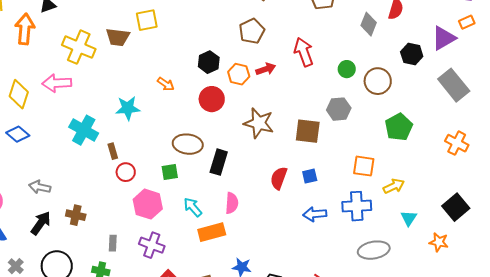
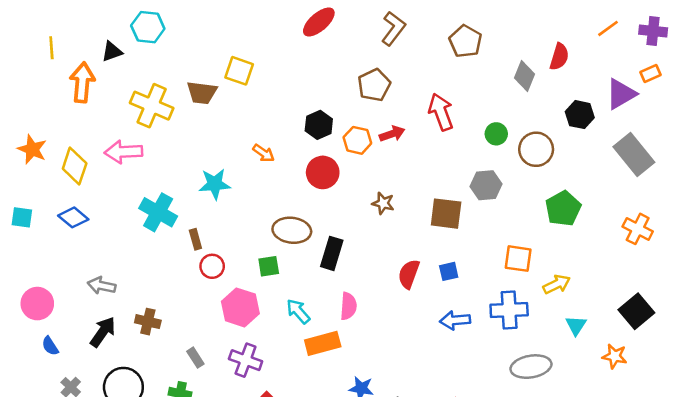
yellow square: (147, 20) -> (239, 71), turned 30
brown star: (259, 123) -> (383, 203), size x0.6
gray rectangle: (113, 243) -> (195, 358), turned -35

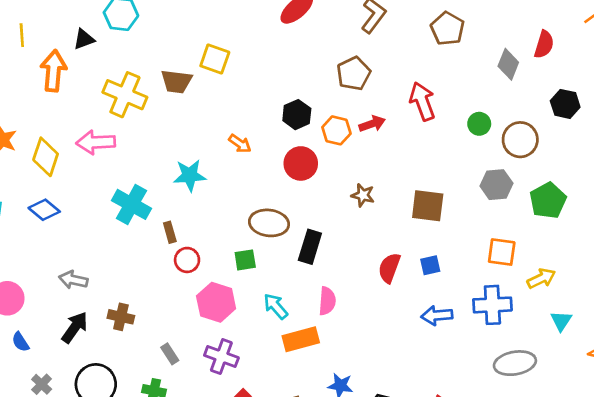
gray hexagon: (486, 185) -> (496, 185), moved

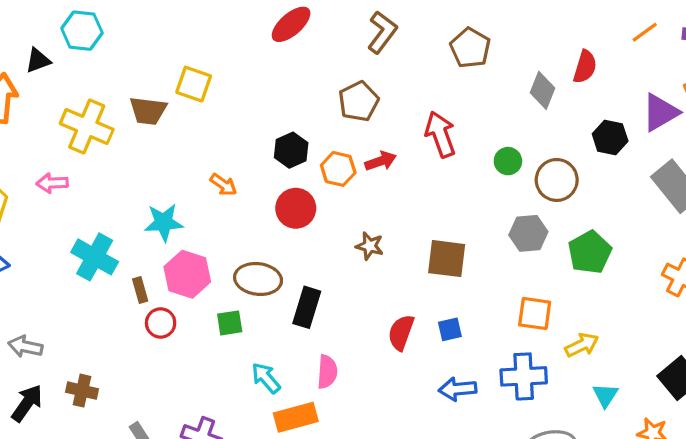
pink arrow: (96, 142) -> (52, 183), size x0.7
pink hexagon: (216, 302) -> (187, 274), moved

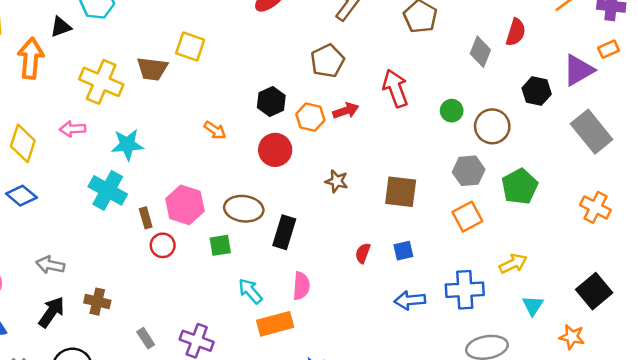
cyan star: (164, 222) -> (127, 145), moved
orange square: (535, 314) -> (467, 217), moved, turned -36
red semicircle: (401, 332) -> (363, 253), size x0.7

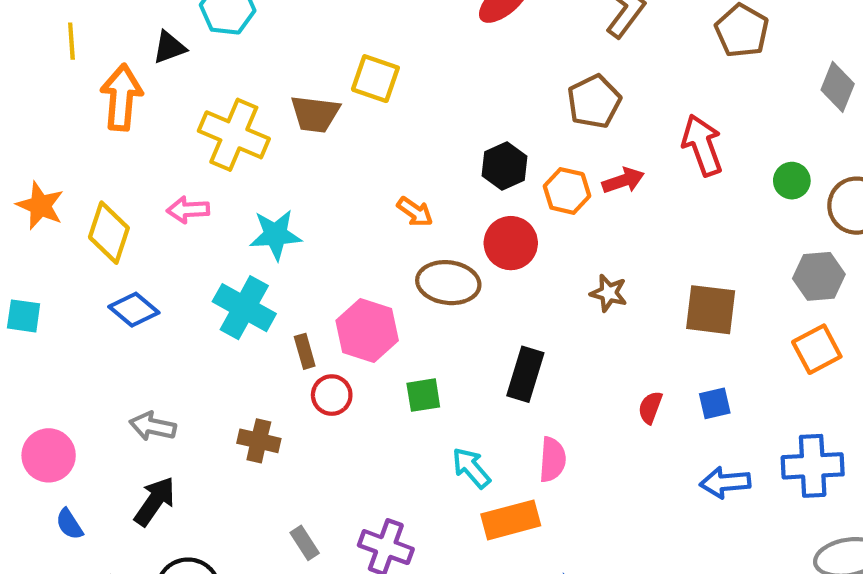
blue diamond: (21, 196) -> (134, 310), moved
brown ellipse: (244, 209) -> (448, 283), moved
brown cross: (97, 302) -> (259, 441), moved

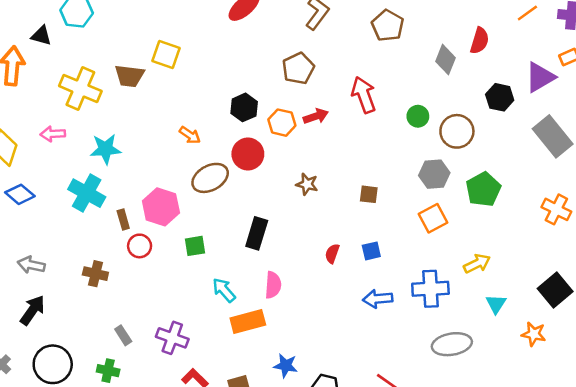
black triangle: (169, 47) -> (41, 36), turned 35
brown ellipse: (448, 283) -> (210, 178), turned -36
brown square: (711, 310) -> (369, 194), size x0.6

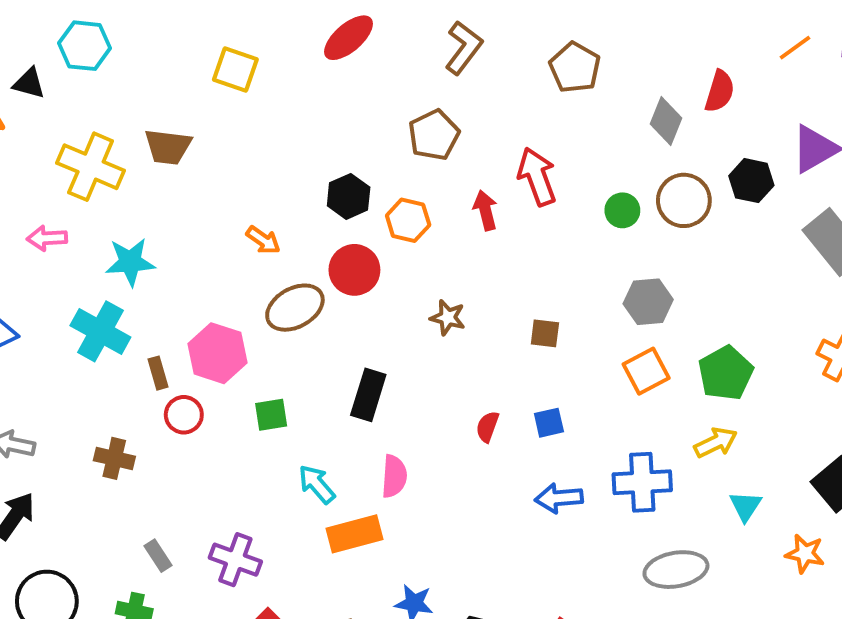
yellow square: (166, 55) -> (235, 69), moved
red arrow: (316, 116) -> (485, 210), moved, turned -85
brown circle: (457, 131) -> (684, 200), moved
green pentagon: (483, 189) -> (726, 373), moved

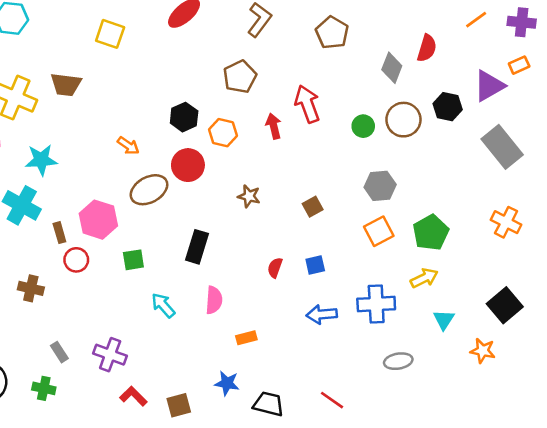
brown square: (545, 333) -> (313, 207), turned -36
orange rectangle: (354, 534) -> (246, 338), moved, size x0.6
gray ellipse: (676, 570) -> (398, 361), size x0.7

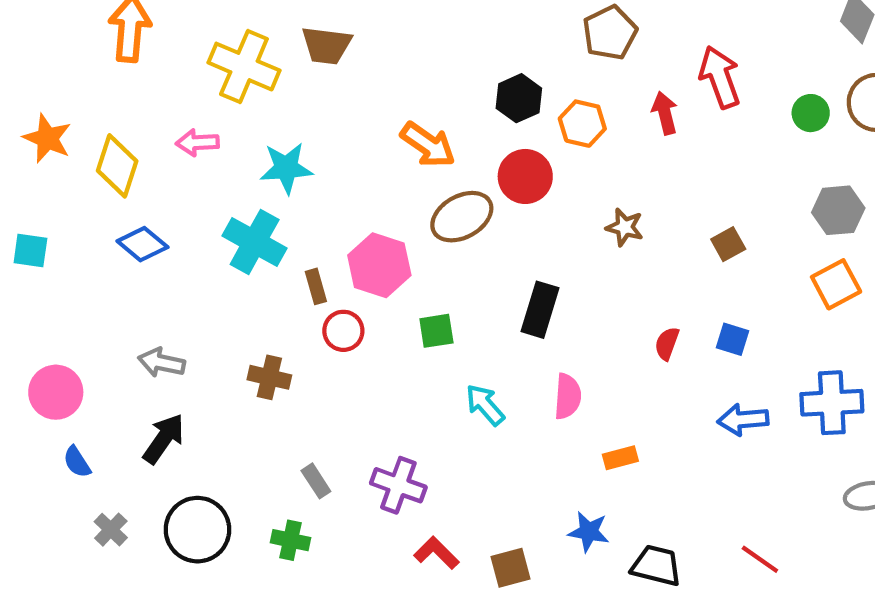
orange arrow: (128, 146) -> (428, 145), size x1.5
blue square: (315, 265) -> (732, 339), turned 30

